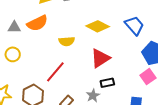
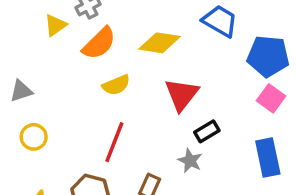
orange semicircle: (37, 23) -> (99, 43), moved

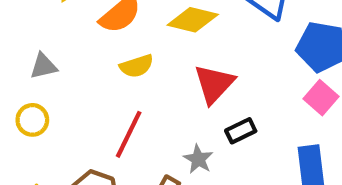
gray triangle: (21, 91) -> (43, 66), moved
gray star: (190, 161) -> (198, 159), moved

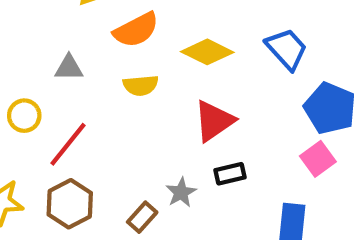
gray triangle: (43, 66) -> (69, 68), moved
red line: (129, 134) -> (68, 144), moved

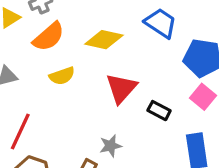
black rectangle: (230, 174) -> (159, 111), moved, turned 55
gray star: (181, 192) -> (111, 146), turned 30

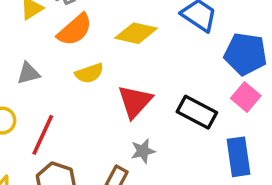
red triangle: (121, 88) -> (135, 101), moved
black rectangle: (159, 111) -> (197, 112), size x1.5

